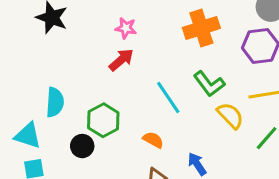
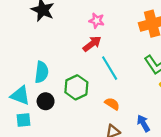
cyan line: (168, 98) -> (110, 68), moved
black circle: (82, 146) -> (46, 101), moved

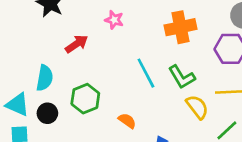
red arrow: (92, 44) -> (77, 44), moved
cyan line: (110, 68) -> (146, 73), moved

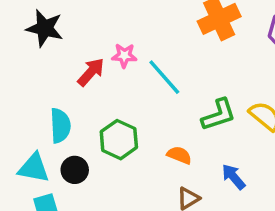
pink star: (114, 20) -> (124, 55), moved
cyan line: (146, 73) -> (164, 77), moved
green L-shape: (182, 77) -> (219, 115), moved, turned -64

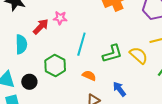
cyan line: (164, 77) -> (81, 44), moved, turned 55
cyan semicircle: (60, 126) -> (21, 44), moved

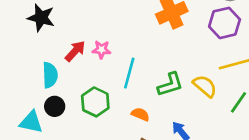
pink star: (60, 18) -> (102, 50), moved
black circle: (29, 82) -> (55, 106), moved

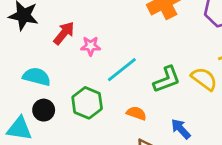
red arrow: (75, 51) -> (64, 33), moved
cyan line: (129, 73) -> (122, 70), turned 40
cyan semicircle: (50, 75) -> (37, 77), turned -70

